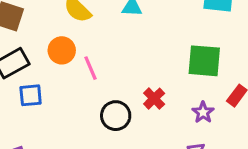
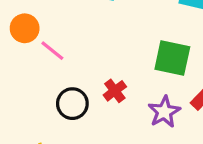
pink line: (90, 68) -> (52, 51), turned -35
purple star: (203, 112) -> (164, 112), size x1.4

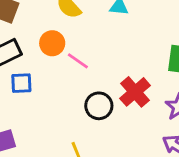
red cross: (115, 91) -> (135, 92), size x1.5

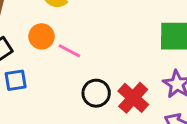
red cross: (135, 92) -> (133, 98), moved

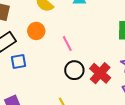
pink line: (69, 51) -> (67, 44), moved, turned 35

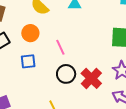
blue square: (19, 61) -> (28, 61), moved

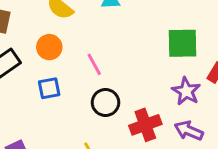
red cross: (91, 78) -> (145, 125), moved, turned 30

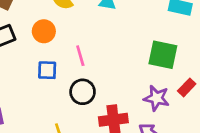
blue square: (49, 88) -> (47, 70), moved
purple star: (186, 91) -> (157, 98), turned -30

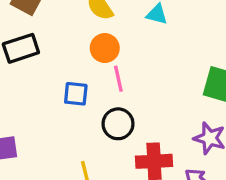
orange circle: (44, 31) -> (105, 48), moved

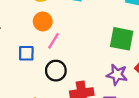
pink line: (118, 79) -> (53, 41), turned 49

